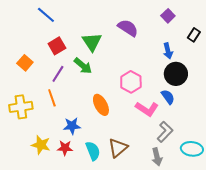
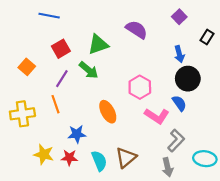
blue line: (46, 15) -> (49, 16), turned -30
green triangle: (92, 42) -> (98, 44), turned 45

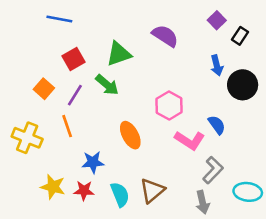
black rectangle: (207, 37) -> (240, 36), moved
orange square: (27, 67) -> (44, 89), moved
black circle: (188, 79) -> (243, 85), moved
yellow cross: (22, 114) -> (27, 138), turned 30

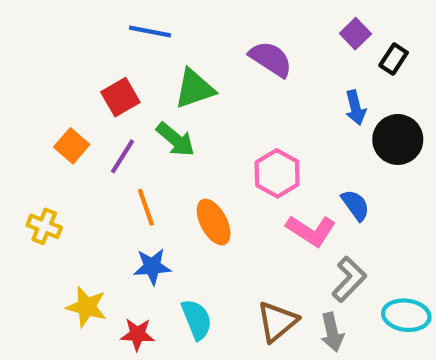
blue line: (59, 19) -> (150, 31), moved
orange line: (67, 126) -> (146, 207), moved
yellow cross: (27, 138) -> (44, 226), size x0.7
red star: (84, 191) -> (137, 334), moved
brown triangle: (152, 191) -> (277, 322), moved

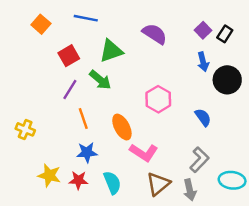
purple square: (355, 34) -> (203, 30), moved
orange square: (72, 146) -> (41, 24), moved
pink L-shape: (311, 231) -> (144, 152), moved
red star: (137, 334) -> (78, 180), moved

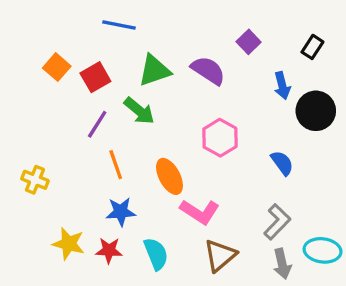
orange square: (41, 24) -> (57, 67), moved
purple square: (203, 30) -> (249, 42), moved
purple semicircle: (155, 34) -> (208, 70), moved
gray arrow: (190, 190) -> (282, 264), moved

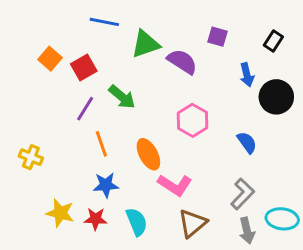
purple square: (249, 42) -> (218, 37), turned -30
green triangle: (154, 70) -> (145, 44), moved

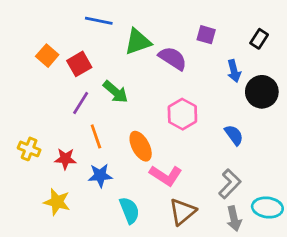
red star: (96, 219) -> (65, 159), moved

